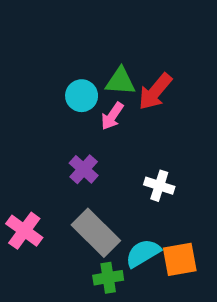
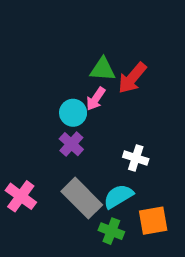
cyan circle: (82, 96) -> (73, 113), moved
cyan semicircle: (143, 253) -> (118, 196), moved
green cross: (108, 278) -> (111, 231), moved, turned 30

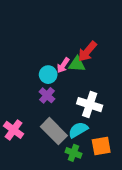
green triangle: (103, 69) -> (77, 64), moved
white cross: (136, 158) -> (90, 105), size x1.5

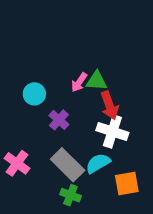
red arrow: (87, 52) -> (109, 105), moved, turned -60
cyan circle: (48, 75) -> (34, 94), moved
green cross: (73, 153) -> (70, 195), moved

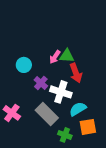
white cross: (112, 131) -> (61, 92), moved
cyan semicircle: (98, 163) -> (78, 109), moved
green cross: (70, 195) -> (65, 135), moved

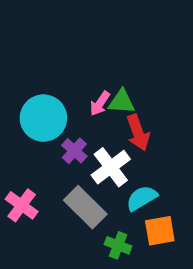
cyan circle: (24, 65) -> (43, 118), size x1.6
white cross: (61, 92) -> (111, 167), turned 35

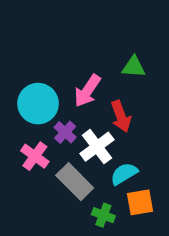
green triangle: (122, 102) -> (134, 67), moved
pink arrow: (100, 103) -> (87, 91), size x1.5
pink cross: (22, 205) -> (35, 156), moved

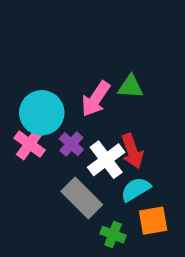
green triangle: (134, 67) -> (130, 87), moved
red arrow: (121, 116) -> (132, 151), moved
pink cross: (35, 156) -> (30, 144), moved

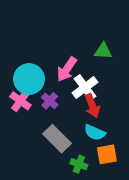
green triangle: (130, 87) -> (103, 51), moved
white cross: (106, 160) -> (85, 88), moved
cyan semicircle: (136, 189) -> (95, 133), turned -125

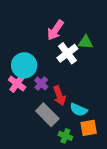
pink arrow: (67, 69) -> (55, 30), moved
white cross: (85, 88) -> (67, 53), moved
red arrow: (92, 106) -> (59, 96), moved

